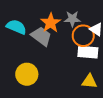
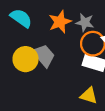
gray trapezoid: (41, 36) -> (44, 55), moved
yellow circle: (27, 74) -> (26, 59), moved

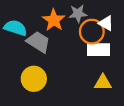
gray trapezoid: (44, 55) -> (38, 42), moved
yellow circle: (26, 59) -> (34, 79), moved

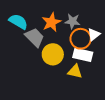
white triangle: (106, 23) -> (94, 34), turned 40
yellow circle: (34, 79) -> (53, 54), moved
yellow triangle: (103, 83) -> (75, 71), moved

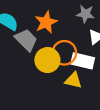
gray star: (72, 21) -> (85, 14), moved
orange circle: (81, 39) -> (64, 53), moved

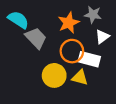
orange star: (46, 22) -> (69, 23), moved
yellow circle: (47, 60) -> (54, 75), moved

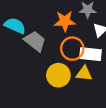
orange star: (69, 23) -> (65, 21), turned 30

